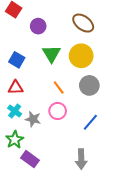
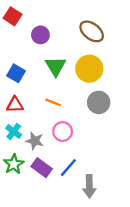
orange line: (59, 87) -> (53, 102), moved, turned -32
blue line: (90, 122) -> (68, 168), moved
purple rectangle: (30, 159) -> (42, 168), moved

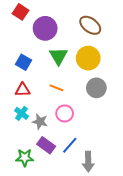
purple circle: (40, 35) -> (45, 28), size x1.5
green star: (14, 164) -> (25, 158), moved, turned 30

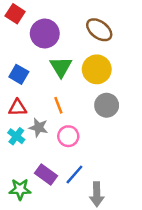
orange line: (56, 88) -> (58, 105), turned 48
gray star: (40, 122) -> (39, 128), moved

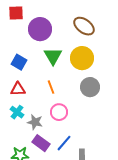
red square: (15, 14) -> (16, 13), turned -35
gray star: (39, 128) -> (35, 122), moved

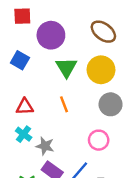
blue square: (19, 62) -> (20, 60), moved
pink circle: (59, 112) -> (99, 140), moved

